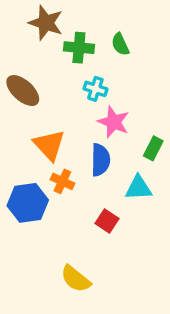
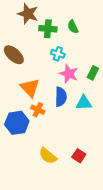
green rectangle: (153, 148) -> (93, 73), moved
cyan triangle: (138, 188) -> (84, 103), moved
red square: (107, 221) -> (79, 156), moved
yellow semicircle: (76, 279) -> (48, 156), moved

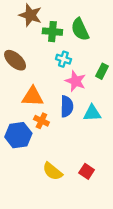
green semicircle: (73, 27) -> (80, 29), size x1.5
green rectangle: (93, 73) -> (102, 71), moved
orange triangle: (30, 88) -> (33, 97), turned -45

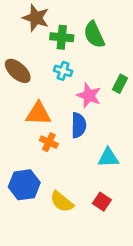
cyan cross: (63, 59) -> (63, 71), moved
cyan triangle: (92, 113) -> (108, 158), moved
blue hexagon: (18, 135) -> (24, 185), moved

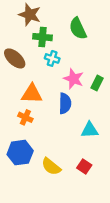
green cross: (62, 37) -> (43, 37), moved
green rectangle: (120, 84) -> (97, 83), moved
orange cross: (49, 142) -> (25, 117), moved

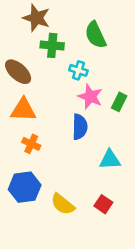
cyan cross: (52, 58) -> (78, 70), moved
orange triangle: (32, 94) -> (23, 110), moved

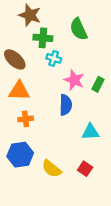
cyan cross: (78, 70) -> (54, 58), moved
orange cross: (31, 144) -> (26, 119), turned -32

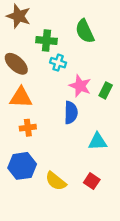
brown star: (30, 15) -> (19, 16), moved

